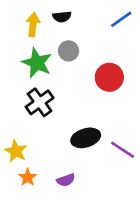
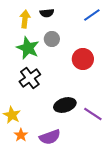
purple semicircle: (66, 180) -> (50, 137), size x1.5

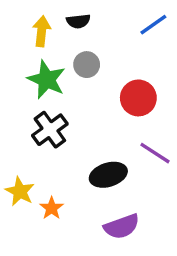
purple line: (93, 114) -> (155, 153), moved
orange star: (21, 135) -> (52, 208), moved
purple semicircle: (50, 137) -> (122, 226), moved

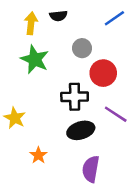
gray circle: (87, 65) -> (82, 48), moved
black cross: (50, 130) -> (75, 97), moved, turned 35
yellow star: (20, 191) -> (15, 118), moved
purple semicircle: (122, 226) -> (91, 169), turned 120

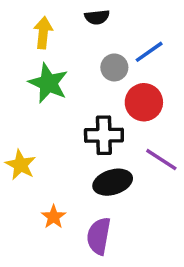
black semicircle: (58, 16) -> (97, 17), moved
blue line: (114, 18) -> (149, 52), moved
purple semicircle: (91, 169) -> (99, 236), moved

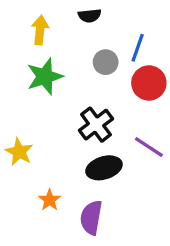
blue line: (149, 52) -> (138, 48), turned -36
green star: (48, 83) -> (45, 77), turned 30
red circle: (144, 102) -> (149, 83), moved
black cross: (104, 135) -> (96, 125), turned -36

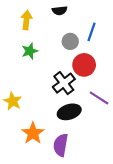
green star: (45, 77) -> (30, 51), size x0.7
red circle: (149, 83) -> (84, 65), moved
orange star: (50, 200) -> (33, 133), size x1.5

